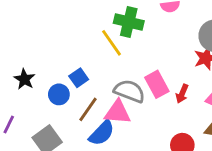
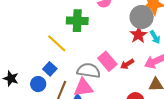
yellow line: (112, 43) -> (57, 43), moved
red arrow: (182, 94) -> (127, 64), turned 48

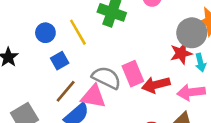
red arrow: (127, 64) -> (156, 85), size x1.5
blue circle: (38, 84) -> (45, 33), moved

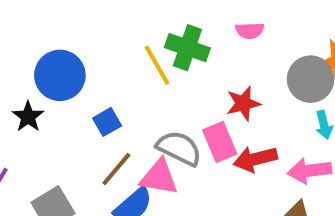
yellow line: (78, 32) -> (157, 65), moved
blue circle: (45, 33) -> (60, 75), moved, size x1.6
red star: (181, 53) -> (243, 103), moved

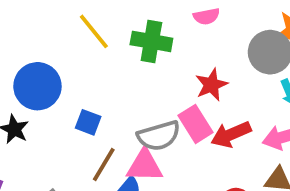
yellow line: (157, 65) -> (94, 31), moved
blue square: (107, 122) -> (88, 122), turned -30
gray semicircle: (179, 148) -> (159, 136), turned 147

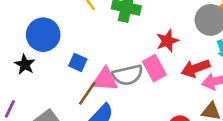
red arrow: (231, 134) -> (195, 68), moved
pink triangle: (145, 166) -> (105, 79), moved

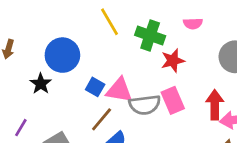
red star: (167, 41) -> (173, 61), moved
red arrow: (195, 68) -> (215, 105), turned 104
pink triangle: (105, 79) -> (119, 90), moved

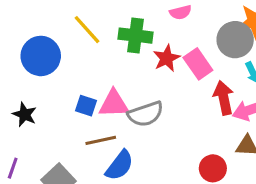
blue circle: (62, 55) -> (41, 56), moved
pink rectangle: (173, 100) -> (198, 64), moved
brown line: (102, 119) -> (101, 140), turned 50

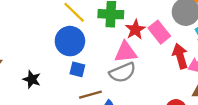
blue circle: (41, 56) -> (70, 41), moved
pink triangle: (114, 104) -> (126, 52), moved

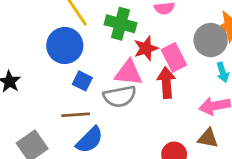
red arrow: (180, 56) -> (166, 83), moved
blue square: (77, 69) -> (82, 81), moved

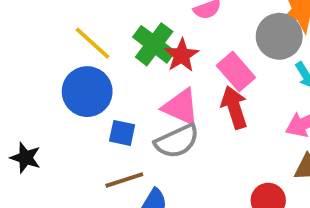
green cross: (120, 24) -> (154, 44), turned 36
red star: (146, 48) -> (182, 55), moved
pink triangle: (128, 73) -> (181, 107), turned 32

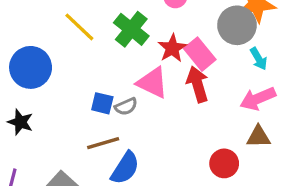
red star: (182, 55) -> (172, 48), moved
blue circle: (87, 92) -> (31, 67), moved
gray semicircle: (177, 141) -> (126, 106), moved, size x0.6

